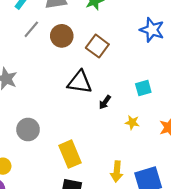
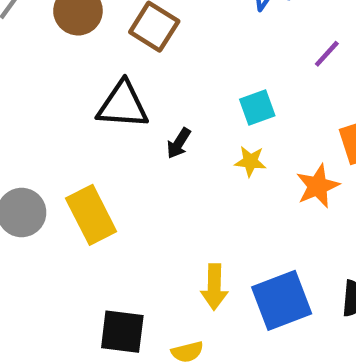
yellow star: (132, 122) -> (250, 161), moved
yellow rectangle: (70, 154) -> (91, 215), moved

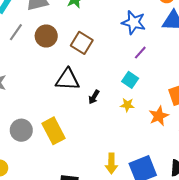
purple line: (327, 54) -> (140, 53), moved
cyan square: (257, 108) -> (130, 80), turned -35

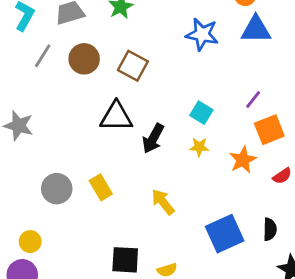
purple line: (140, 53) -> (253, 99), moved
black arrow: (94, 97) -> (153, 138), size x1.5
yellow rectangle: (54, 131) -> (101, 187), size x0.7
yellow arrow: (111, 163) -> (163, 202), moved, turned 144

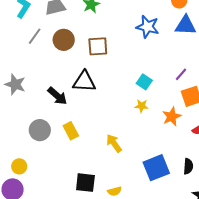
brown square: (133, 66) -> (98, 46), turned -35
black arrow: (153, 138) -> (57, 96), moved, turned -80

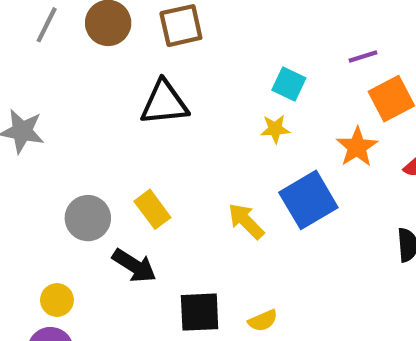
purple line: (181, 74) -> (363, 57), turned 40
black arrow: (57, 96) -> (134, 266), moved
yellow star: (141, 106) -> (275, 129), moved
blue square: (156, 168) -> (308, 200), moved

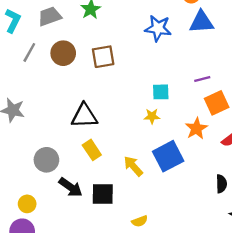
cyan square: (289, 84) -> (161, 92), turned -30
black triangle: (164, 103) -> (84, 116), moved
yellow rectangle: (152, 209) -> (92, 150), moved
black square: (200, 312) -> (103, 194), moved

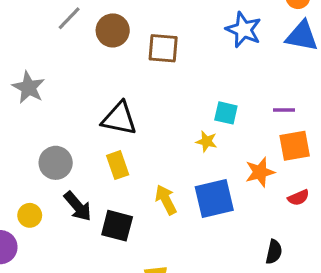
yellow circle: (27, 204) -> (30, 215), moved

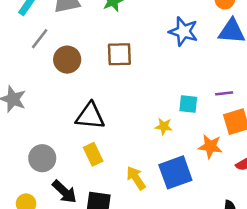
brown circle: (113, 30) -> (67, 60), moved
cyan square: (226, 113) -> (188, 104), moved
orange star: (260, 172) -> (210, 146), turned 30

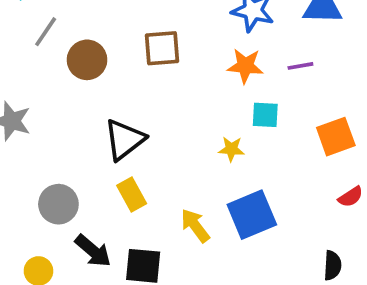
purple line: (224, 93) -> (300, 66), moved
black triangle: (90, 116) -> (124, 140), turned -40
orange star: (210, 146) -> (245, 66), moved

